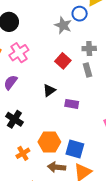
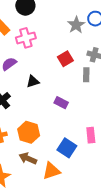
black triangle: (49, 90) -> (33, 81), moved
blue square: (75, 149) -> (67, 148), moved

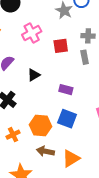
pink cross: (26, 38) -> (32, 33), moved
red square: (65, 59) -> (61, 46), turned 35
blue square: (67, 148) -> (67, 119), moved

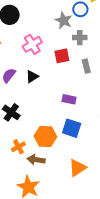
gray cross: (88, 36) -> (80, 38), moved
black triangle: (34, 75) -> (32, 77), moved
brown arrow: (45, 151) -> (36, 160), moved

